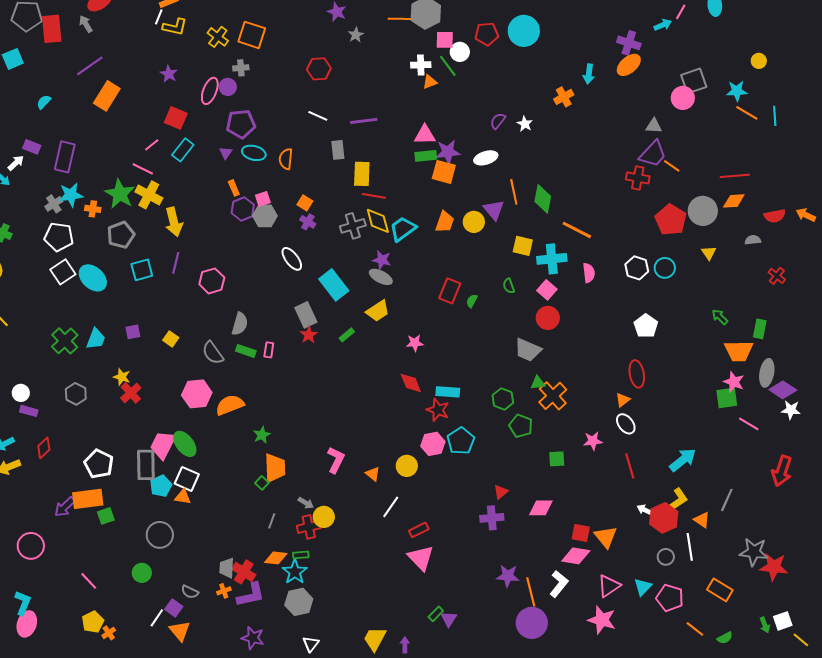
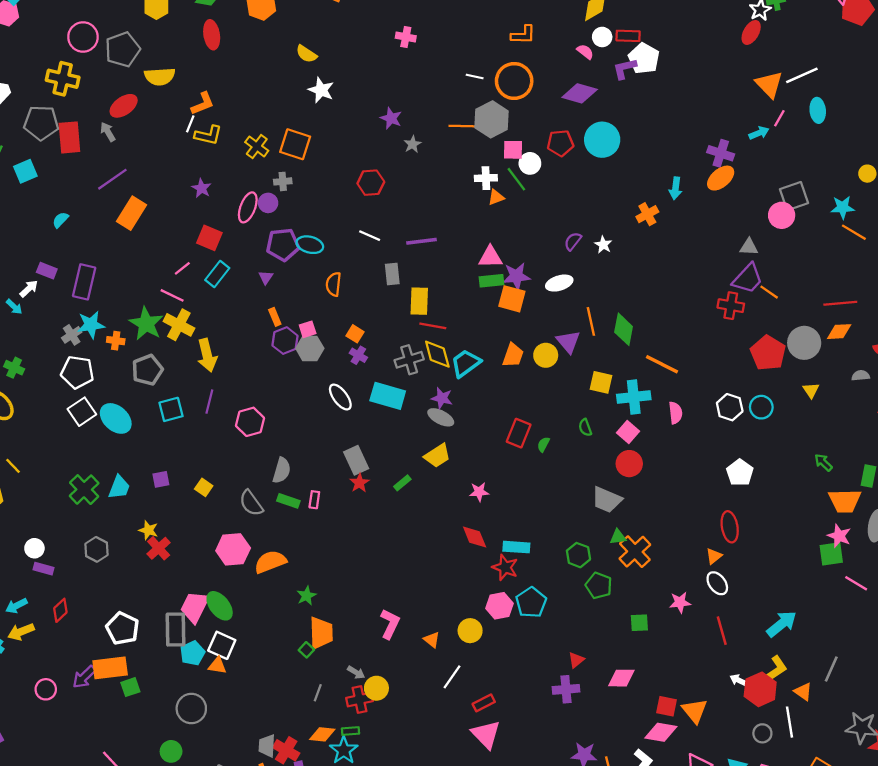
cyan ellipse: (254, 153) -> (310, 245), moved
cyan rectangle: (334, 285) -> (388, 396), moved, turned -36
pink circle: (31, 546) -> (46, 689), moved, size x0.7

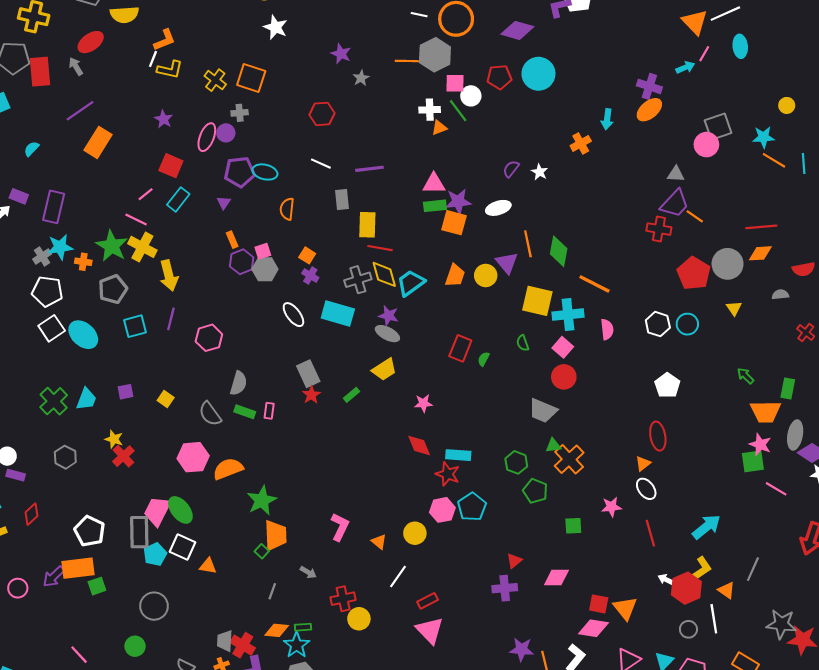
yellow square: (601, 382) -> (537, 301), size x1.4
green star: (306, 596) -> (262, 500), size x1.6
orange triangle: (217, 666) -> (208, 566), moved
yellow circle: (376, 688) -> (359, 619), moved
red cross: (359, 699) -> (343, 599), moved

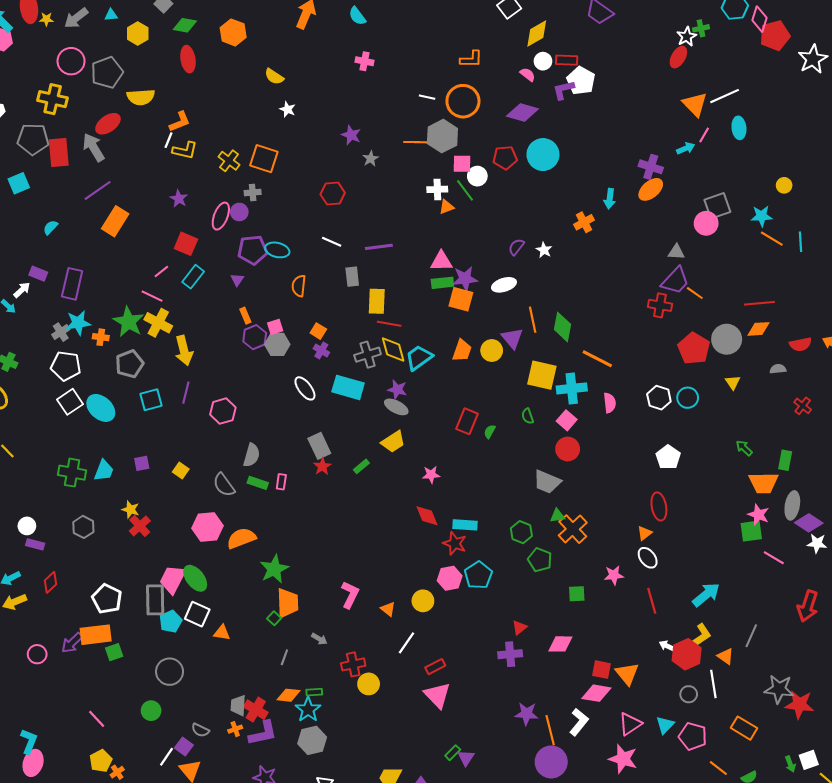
white star: (275, 27) -> (288, 109), size x0.7
gray arrow: (76, 66) -> (94, 147), size x1.6
green cross: (54, 401) -> (72, 473), turned -36

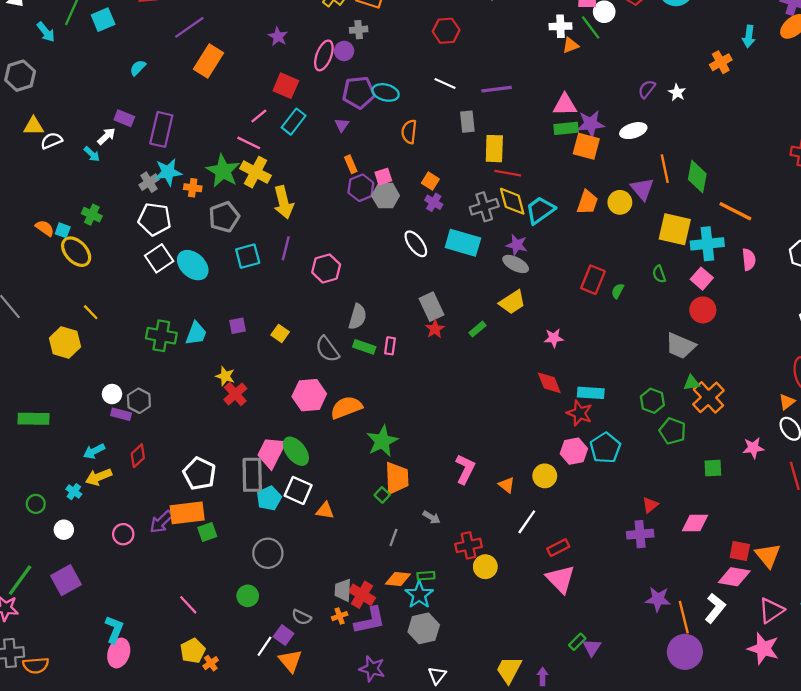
gray hexagon: (83, 527) -> (139, 401), moved

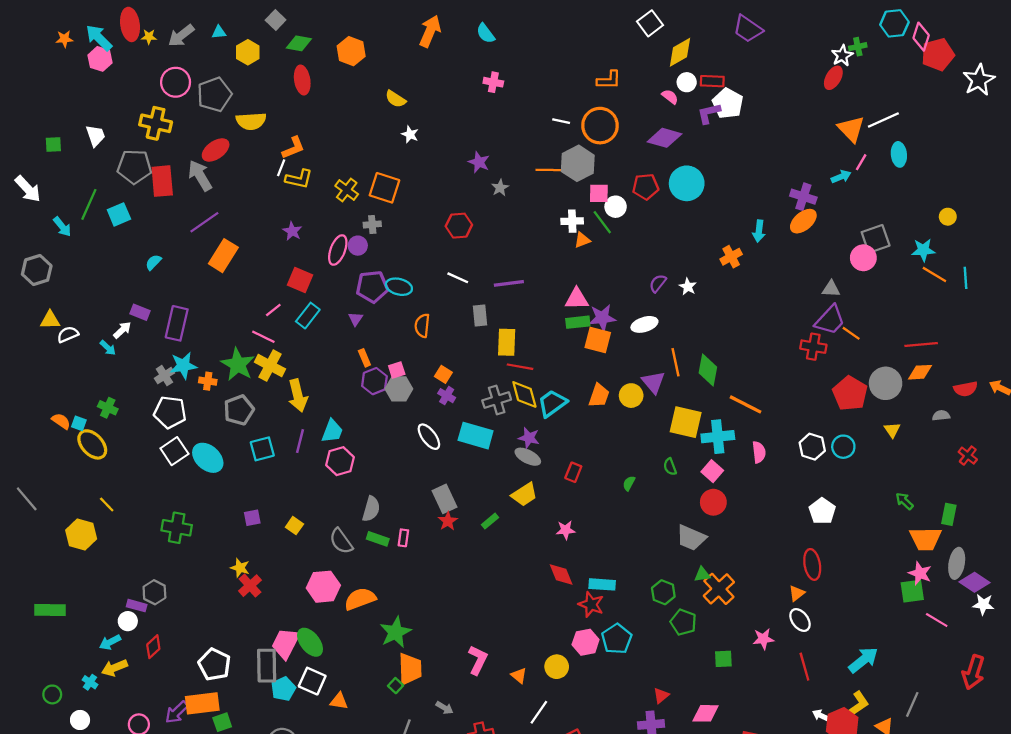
red rectangle: (593, 280) -> (573, 472), moved, size x0.7
cyan trapezoid: (196, 333) -> (332, 431), moved
white circle: (112, 394) -> (128, 621), moved

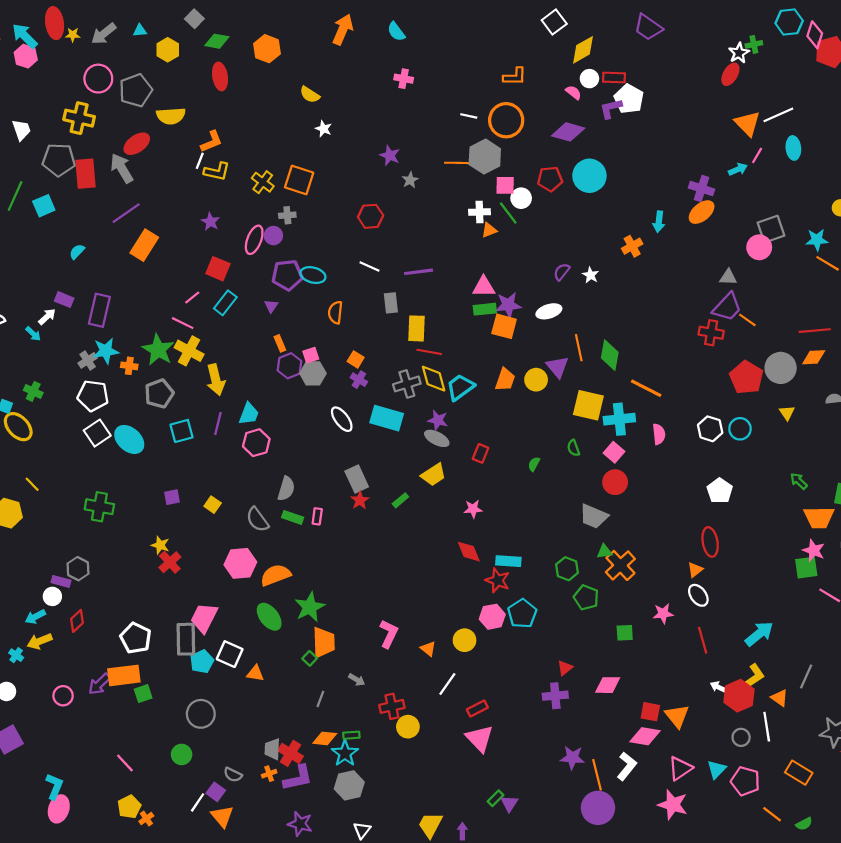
green ellipse: (310, 642) -> (269, 617), moved

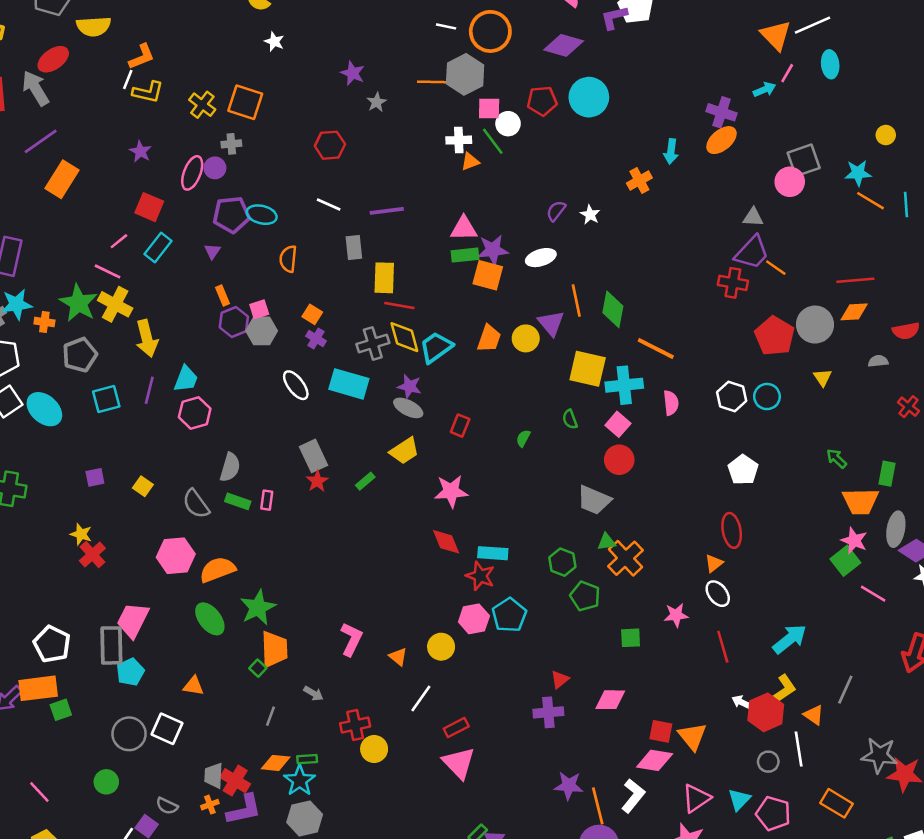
pink star: (473, 509) -> (451, 491), size x1.5
green square: (806, 568) -> (845, 561), turned -30
white square: (230, 654) -> (167, 729), moved

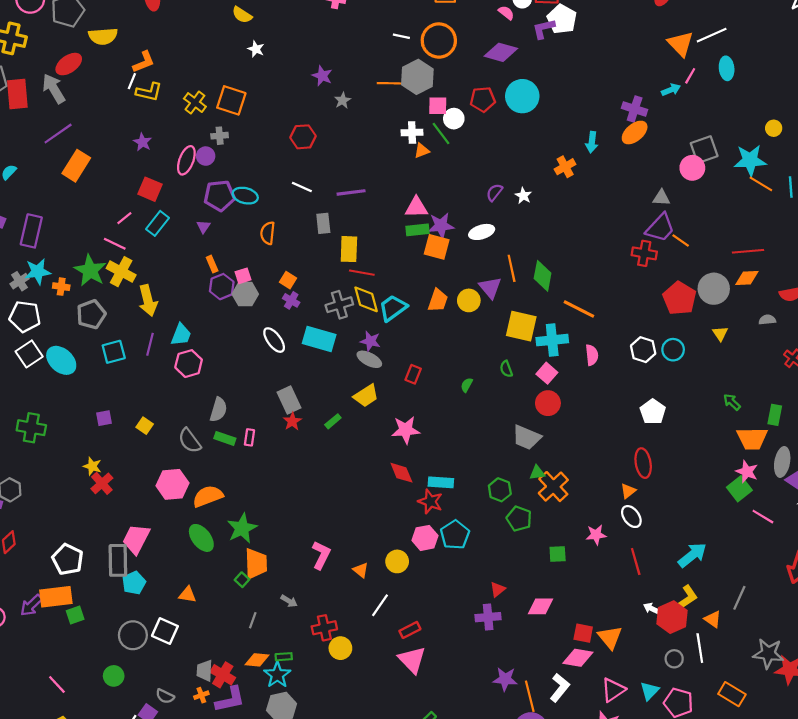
cyan star: (858, 173) -> (750, 160), size x1.4

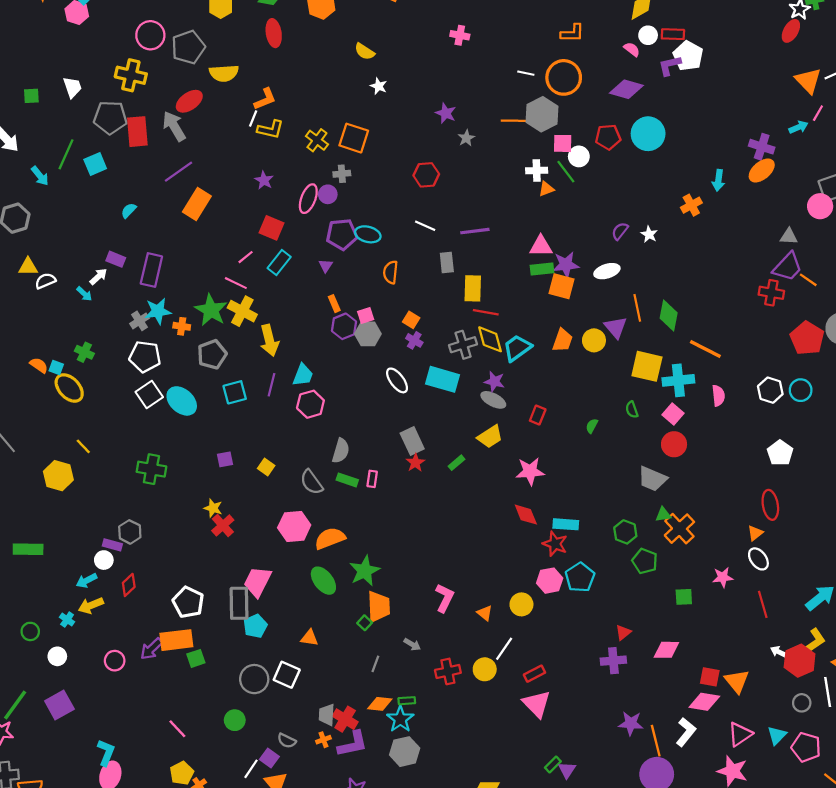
yellow circle: (340, 648) -> (485, 669), moved

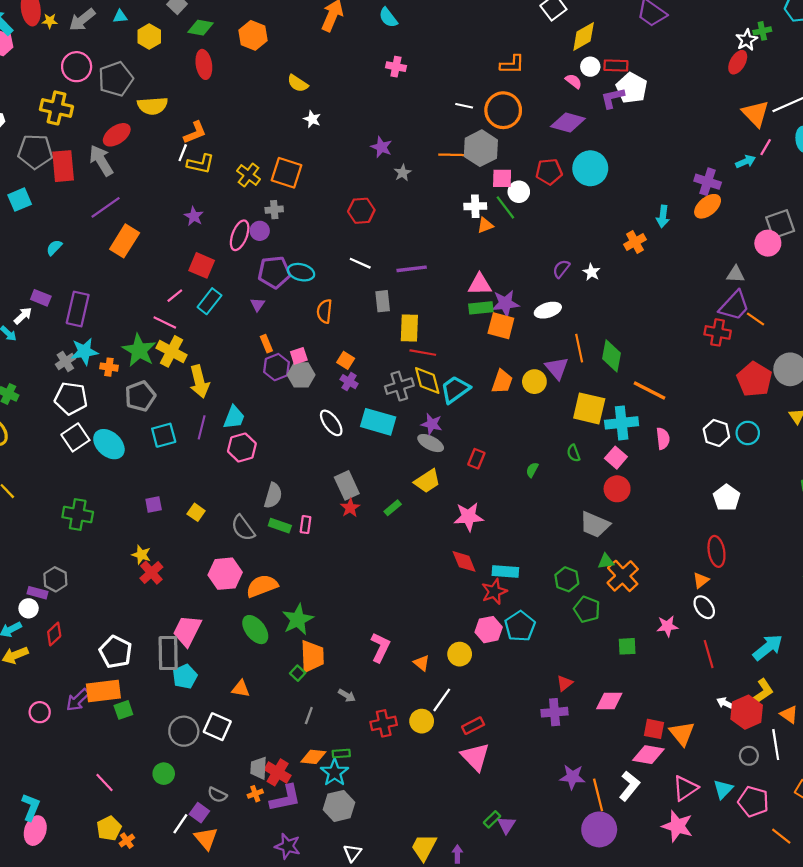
red star: (555, 544) -> (494, 592), turned 30

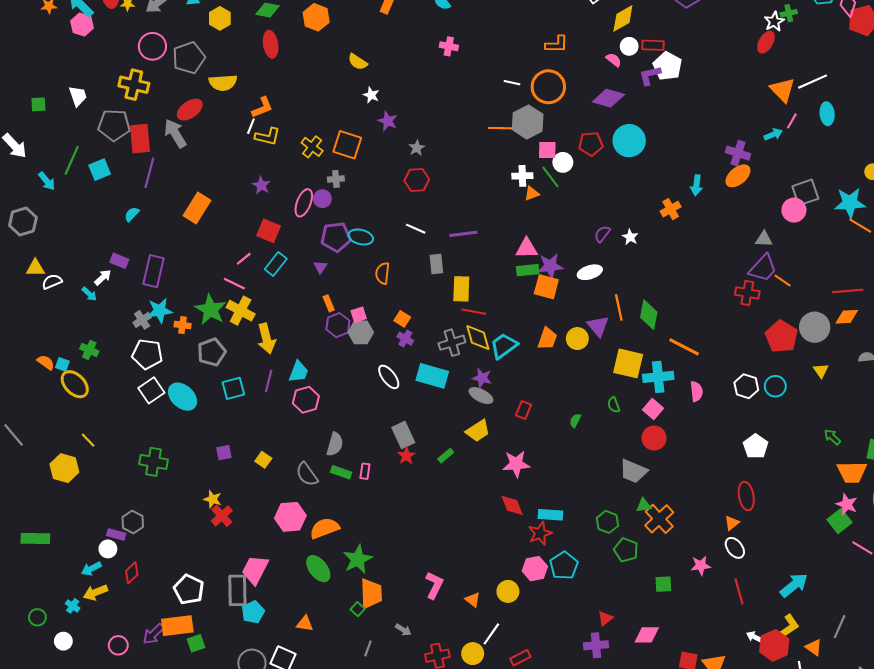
purple star: (381, 147) -> (388, 121), moved
gray star: (403, 173) -> (417, 148), moved
purple line: (106, 207) -> (149, 173), moved, turned -40

